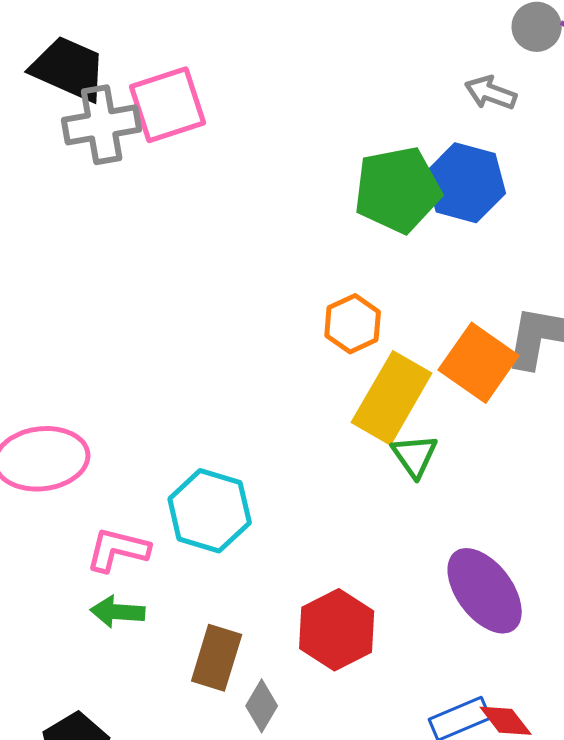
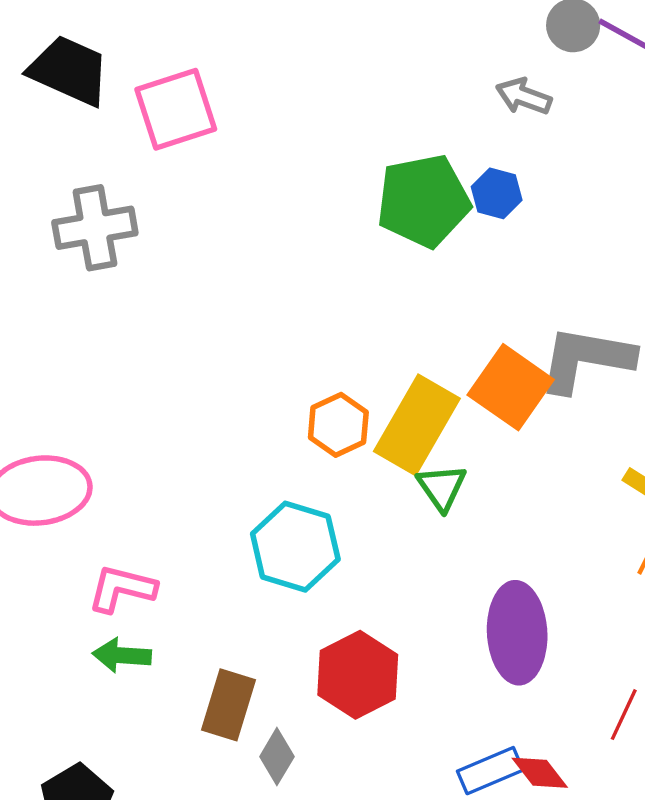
gray cross: (102, 125) -> (95, 228), moved
blue hexagon: (466, 183) -> (497, 193), size x0.6
orange hexagon: (353, 324) -> (338, 425), moved
cyan hexagon: (210, 511) -> (295, 547), moved
purple ellipse: (485, 591) -> (517, 633), turned 34

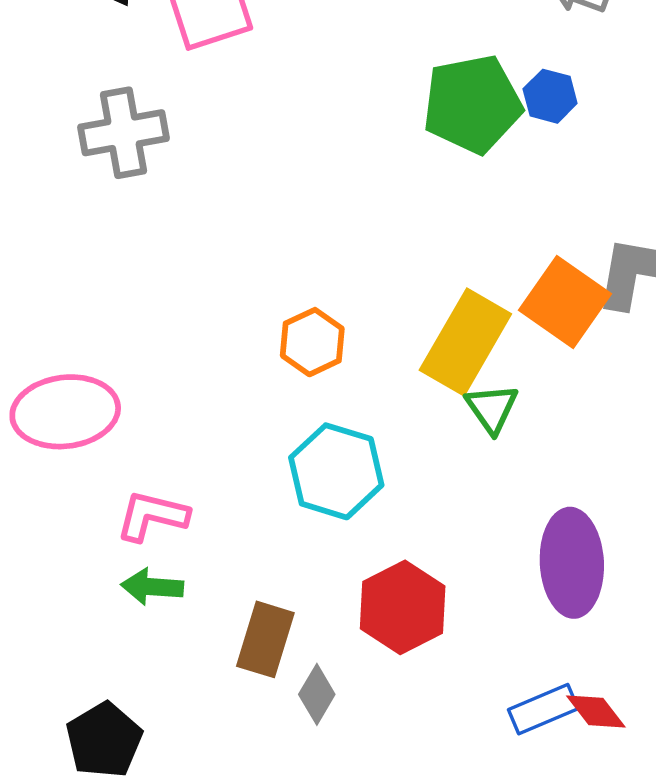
orange hexagon: (338, 425) -> (312, 342), moved

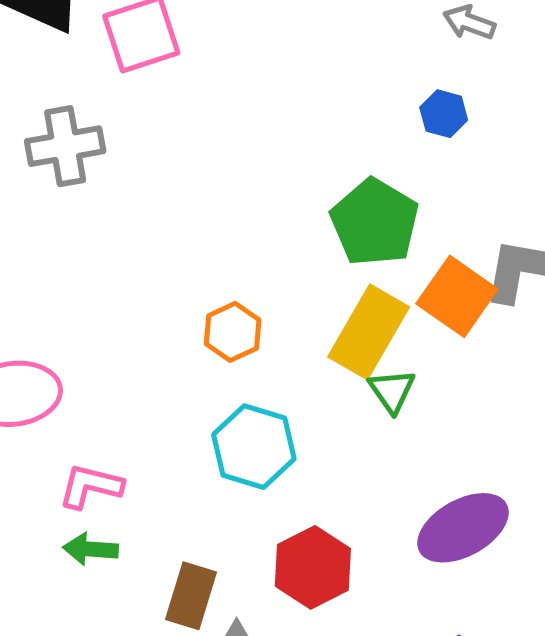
green pentagon: (472, 104) -> (375, 222), moved, turned -30
purple ellipse: (572, 563) -> (463, 528), turned 64

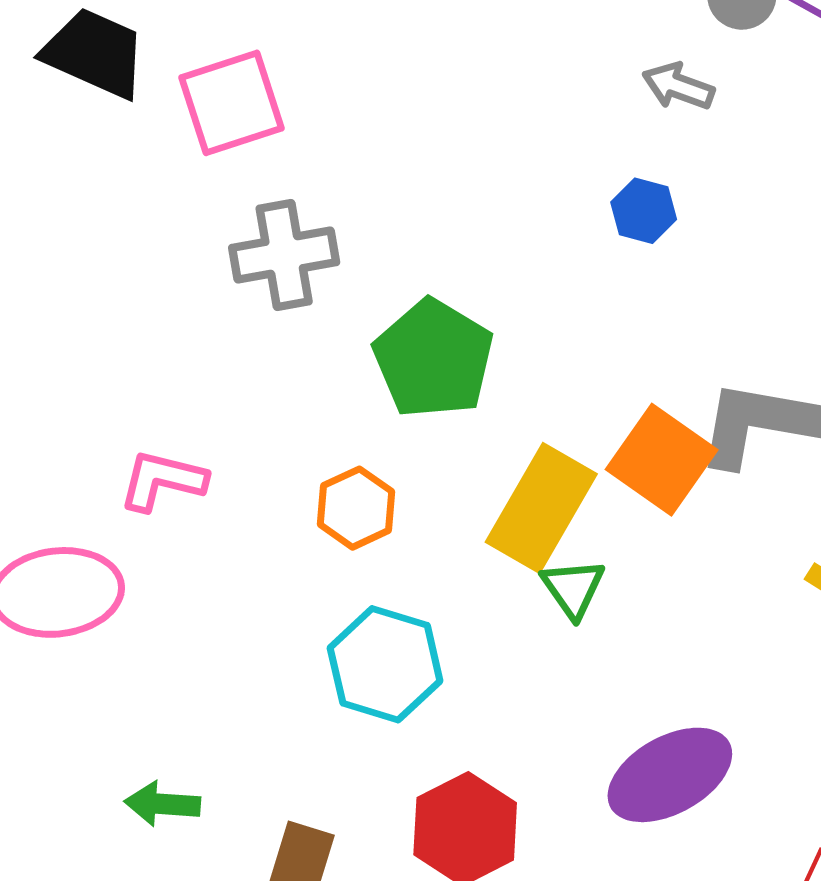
gray cross: (65, 146) -> (284, 255), moved
green pentagon: (375, 222) -> (433, 359), moved
pink L-shape: (91, 486) -> (162, 480), moved

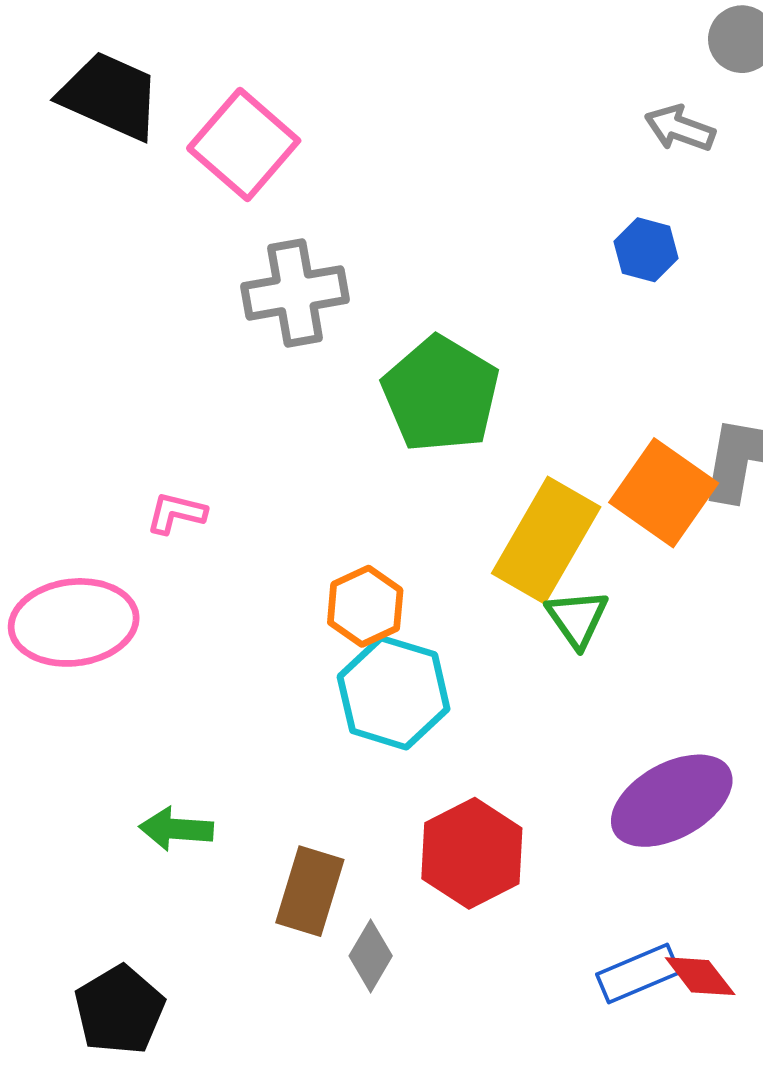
pink square: (232, 103) -> (244, 144), turned -31
pink L-shape: (162, 480) -> (176, 513), size x0.7
orange hexagon: (356, 508) -> (365, 606), moved

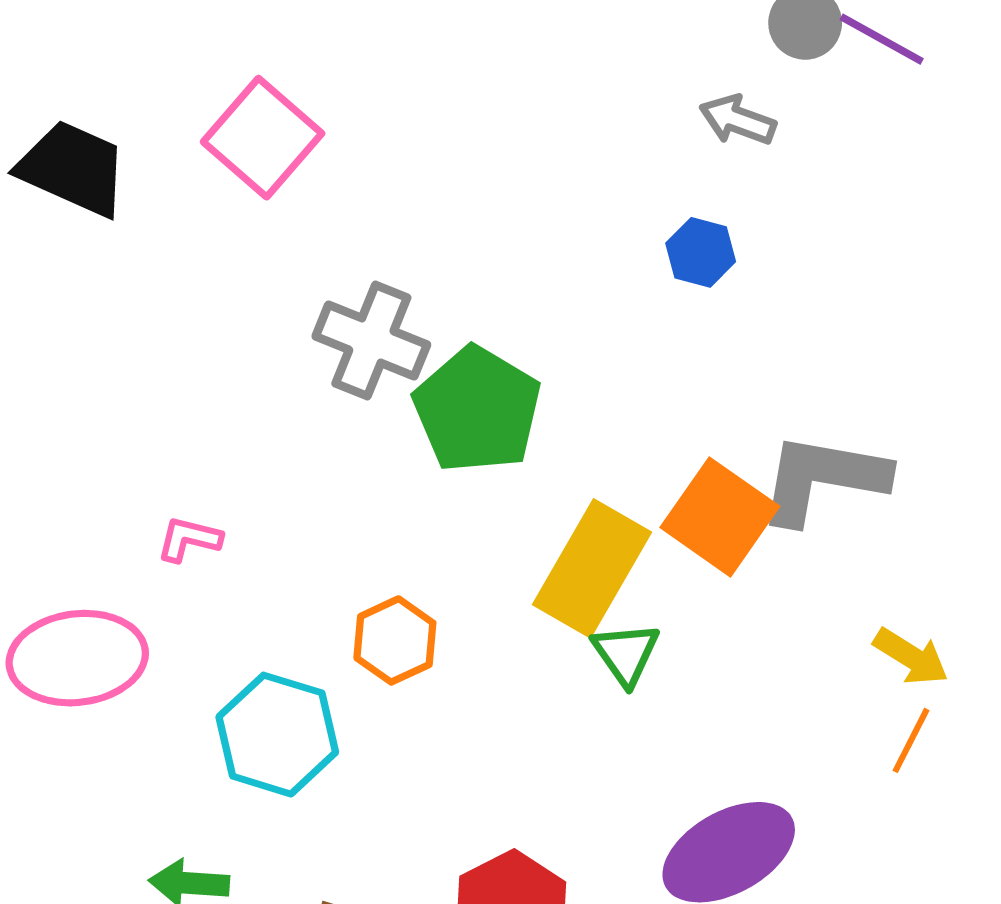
black trapezoid: (110, 96) -> (73, 168), moved
gray cross: (295, 293) -> (371, 341), moved, turned 32
cyan hexagon: (394, 693) -> (277, 735), moved

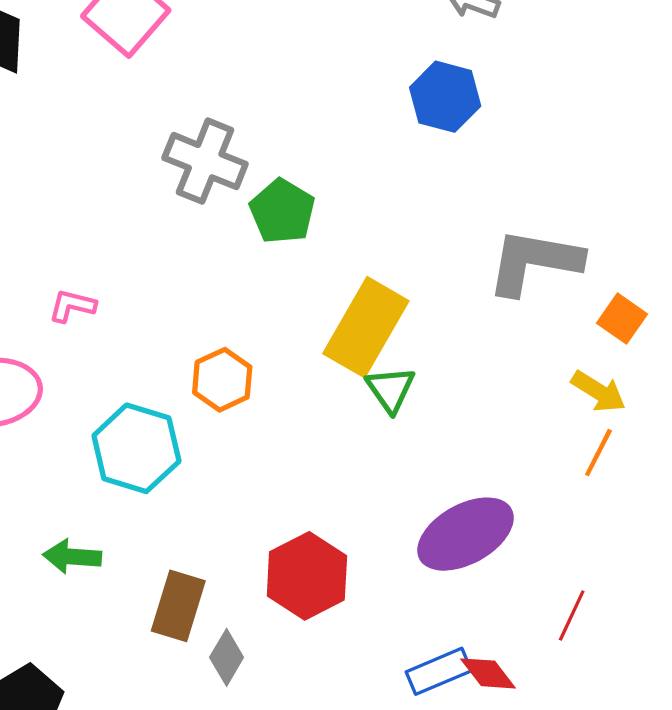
blue hexagon: (701, 252) -> (445, 97), size x1.4
green pentagon: (477, 410) -> (282, 211), size x0.7
orange square: (720, 517) -> (622, 319), moved, size x0.6

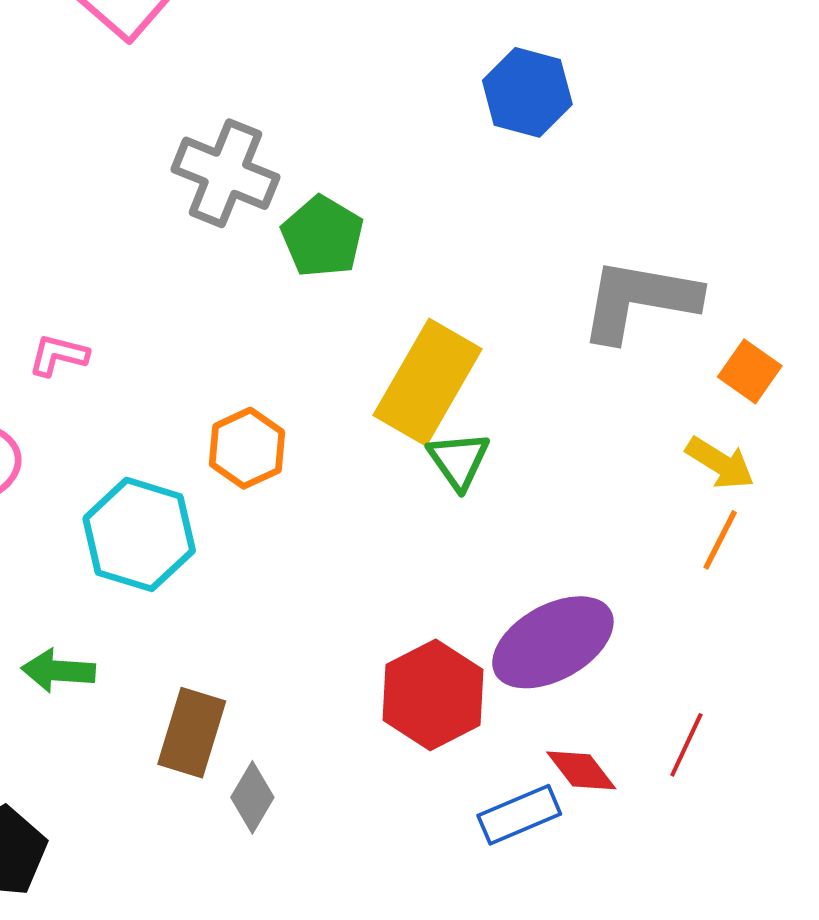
red hexagon: (307, 576) -> (433, 695), moved
red diamond: (488, 673) -> (581, 770), moved

